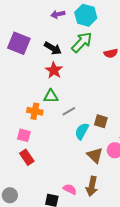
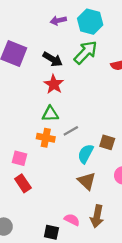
orange cross: (35, 111) -> (46, 138), moved
brown triangle: (95, 155) -> (87, 181), moved

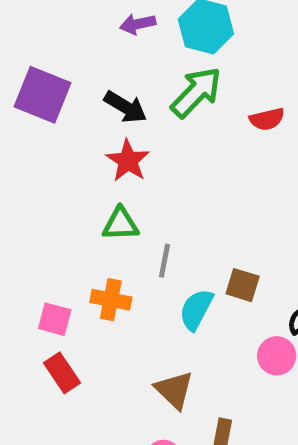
gray line: (71, 131) -> (164, 261), turned -49
orange cross: (46, 138) -> (111, 300), moved
brown triangle: (87, 181) -> (174, 390), moved

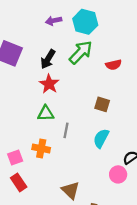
black arrow: (125, 107) -> (48, 59), turned 90
brown square: (243, 285) -> (102, 104), moved
cyan semicircle: (196, 309) -> (101, 138), moved
pink square: (55, 319) -> (15, 158), turned -35

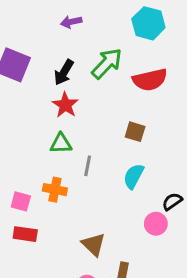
cyan hexagon: (85, 22) -> (148, 23), moved
red semicircle: (114, 65) -> (150, 80), size x1.6
pink square: (15, 158) -> (21, 201), turned 35
red rectangle: (19, 182) -> (25, 234), turned -48

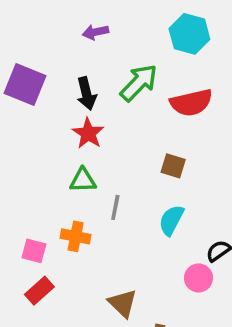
black arrow: (64, 72) -> (86, 94), turned -45
red rectangle: (25, 234) -> (39, 291), turned -50

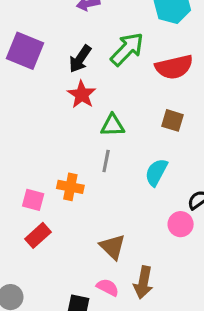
black arrow: (86, 94) -> (80, 59), turned 48
brown square: (173, 166) -> (172, 120), moved
green triangle: (83, 180) -> (113, 125), moved

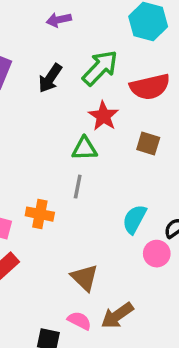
red star: (82, 95) -> (103, 116), moved
cyan semicircle: (156, 172) -> (134, 219), moved
brown arrow: (143, 282) -> (117, 315), turned 44

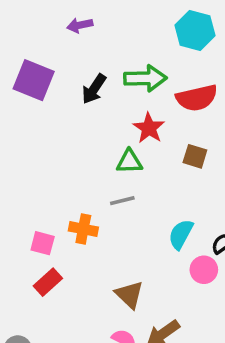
purple arrow: (59, 20) -> (80, 25), moved
green arrow: (100, 68) -> (145, 78), turned 45
gray line: (78, 187) -> (122, 201), turned 65

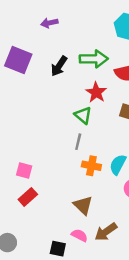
green triangle: (129, 162) -> (83, 115), turned 42
gray line: (122, 201) -> (78, 142), turned -63
orange cross: (83, 229) -> (91, 166), moved

